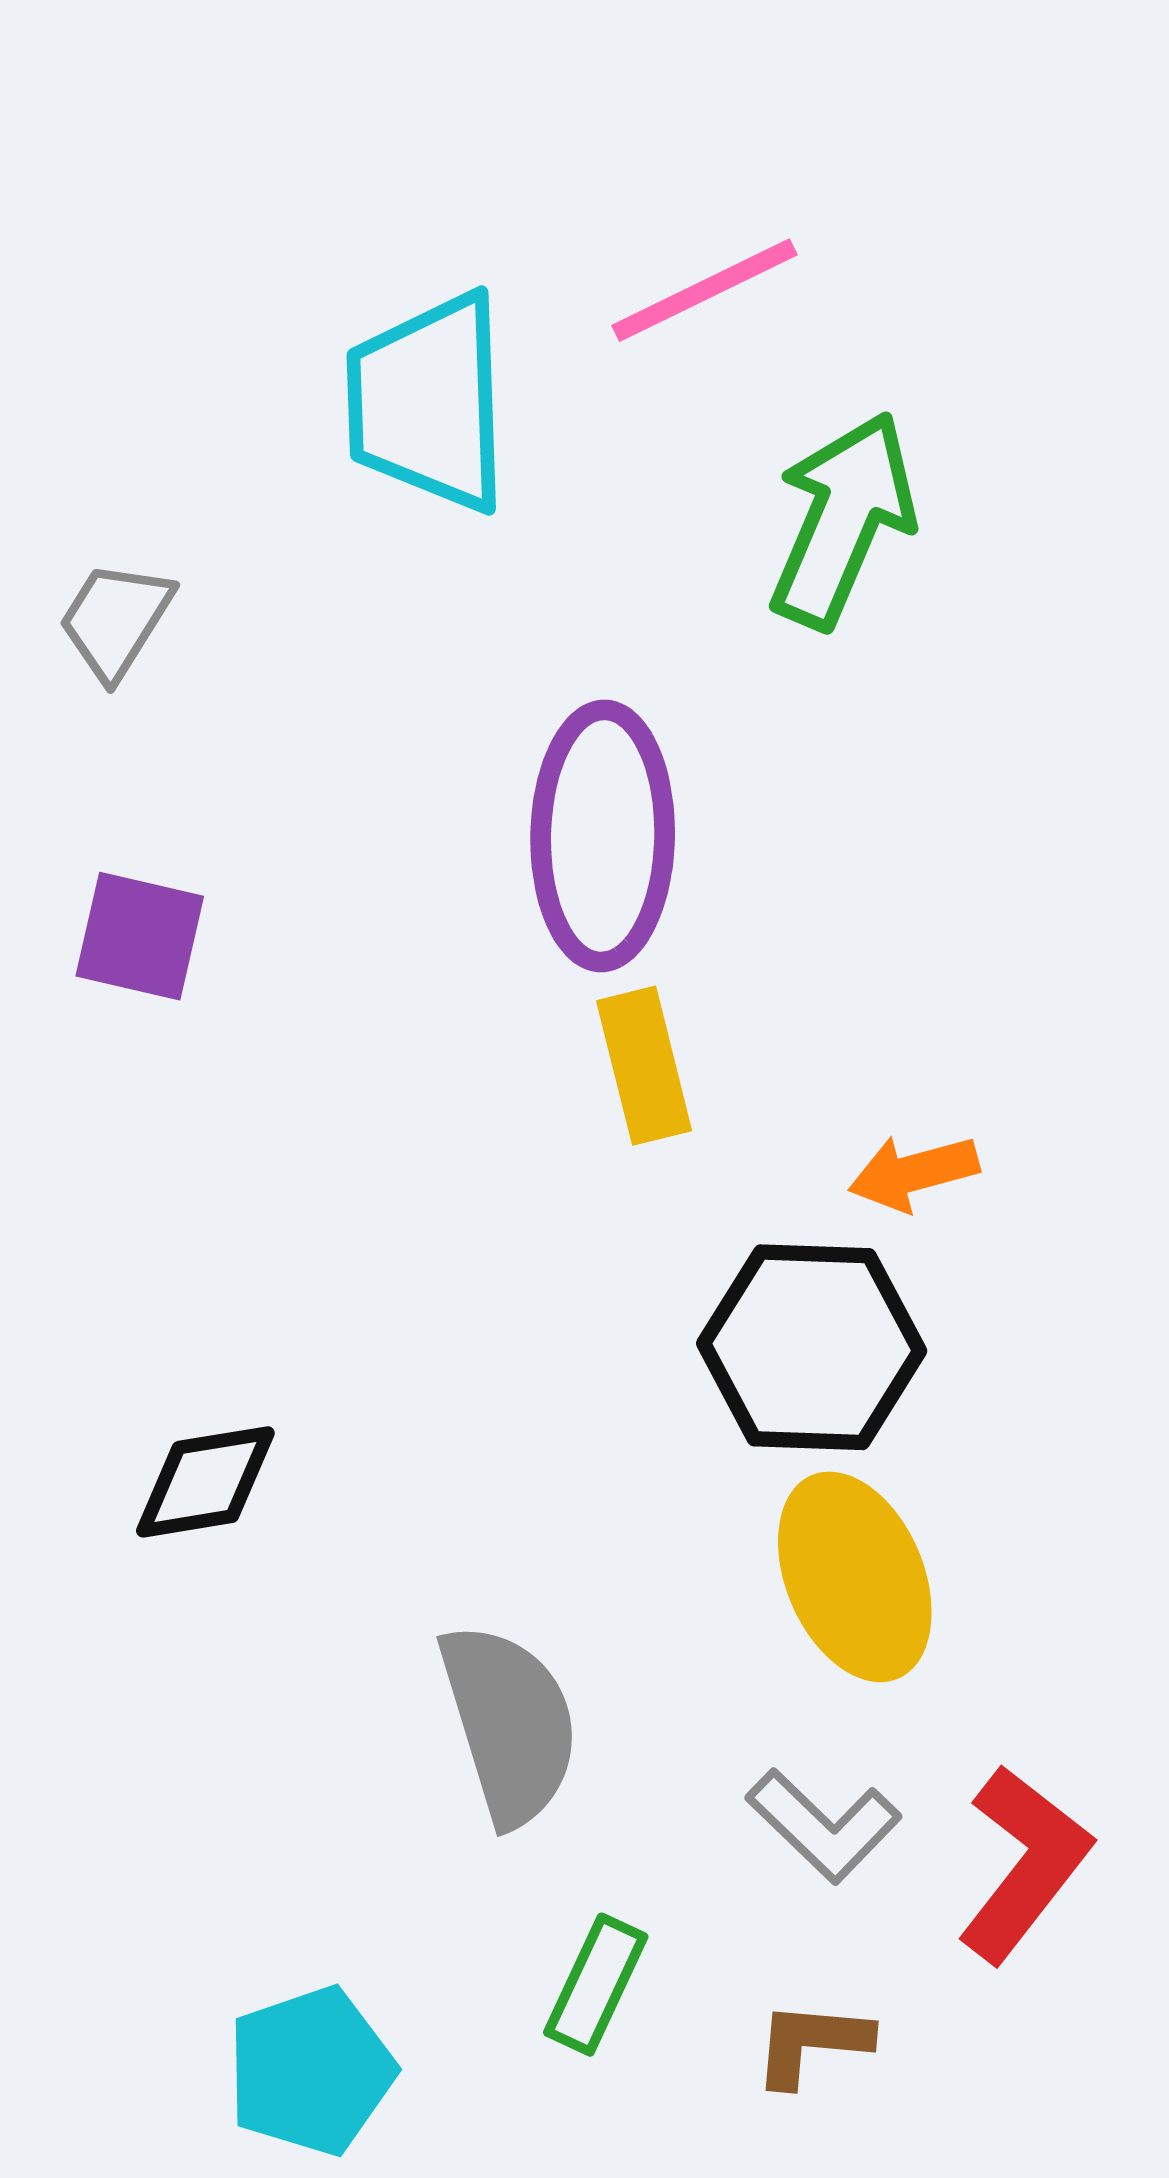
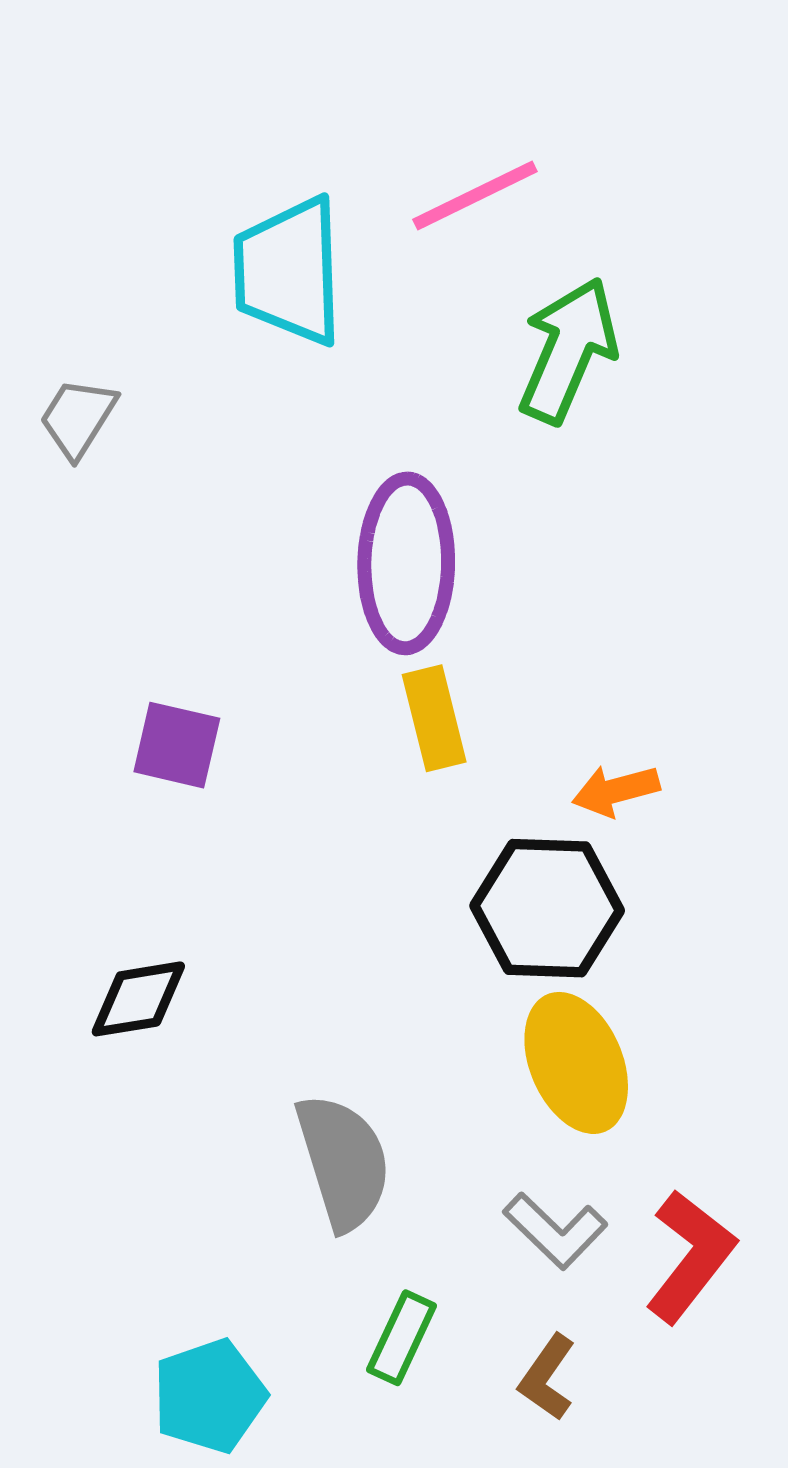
purple square: (140, 936) -> (177, 745), moved
brown L-shape: (812, 2043) -> (547, 1377), turned -60

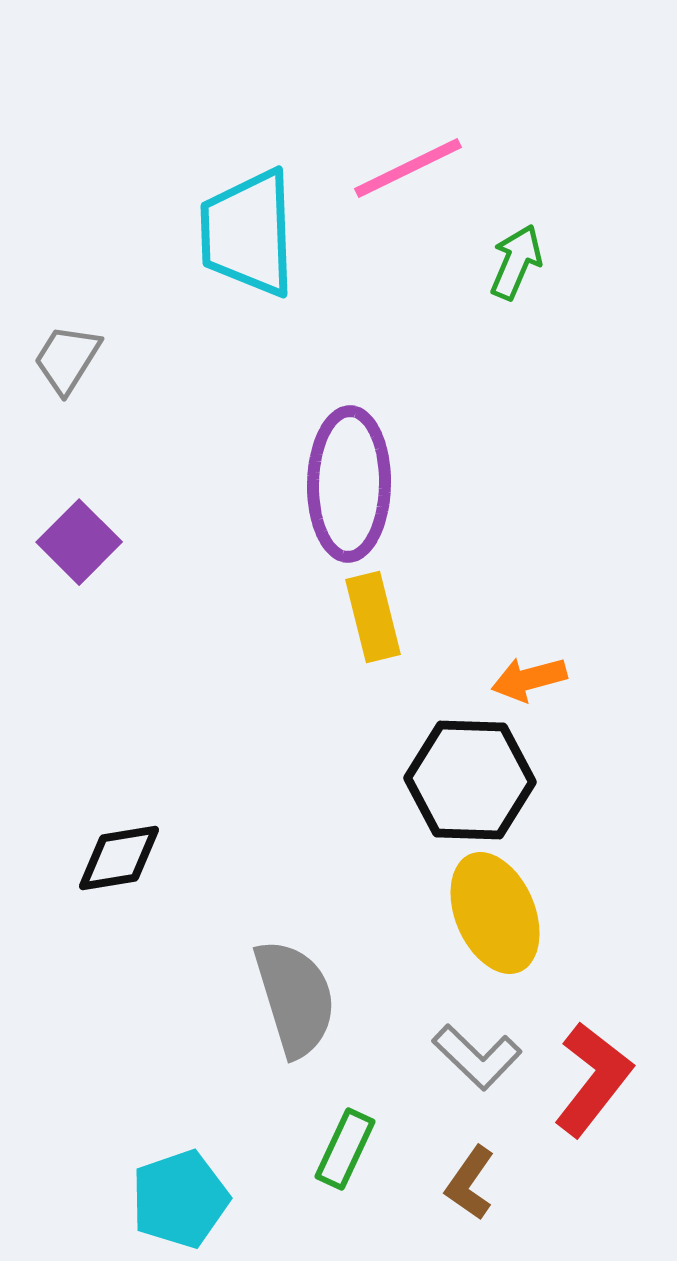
green arrow: (568, 350) -> (516, 262), moved, size x0.6
purple square: (177, 745) -> (79, 542), moved, turned 32

